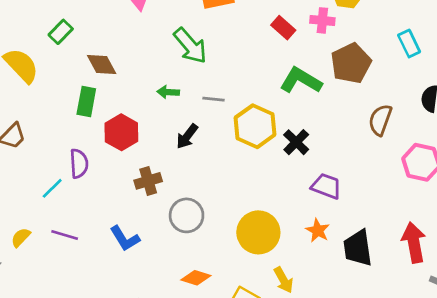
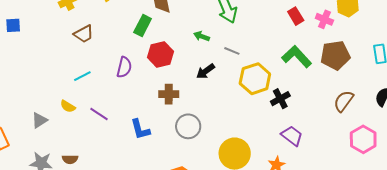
cyan line: (52, 188) -> (82, 76), moved
yellow semicircle: (21, 237) -> (68, 106), turned -119

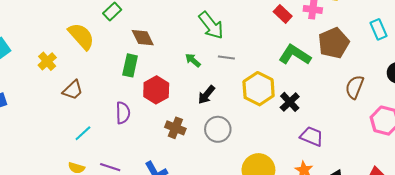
green arrow: (202, 36) -> (193, 60), turned 35
gray line: (232, 51) -> (226, 57), moved
brown cross: (169, 94) -> (175, 128), turned 36
gray circle: (188, 126) -> (218, 129), moved

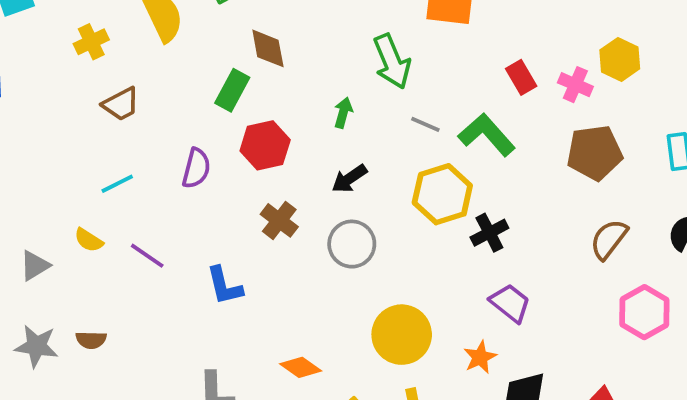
green L-shape: (295, 55) -> (487, 135), moved
gray line: (226, 57) -> (425, 124), moved
green arrow: (193, 60) -> (343, 113), turned 49

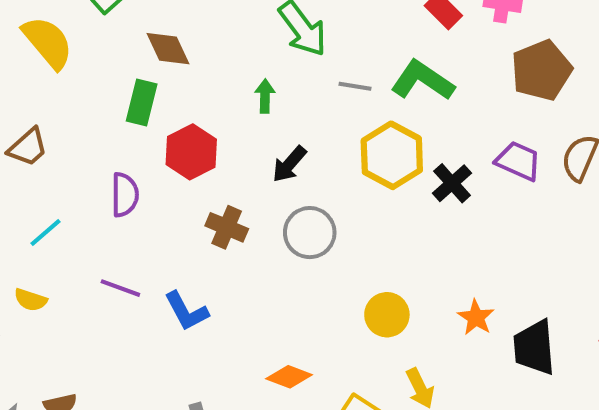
purple line: (147, 256) -> (120, 288), moved
purple trapezoid: (510, 303) -> (518, 161), moved
yellow circle: (402, 335) -> (387, 315), size x0.7

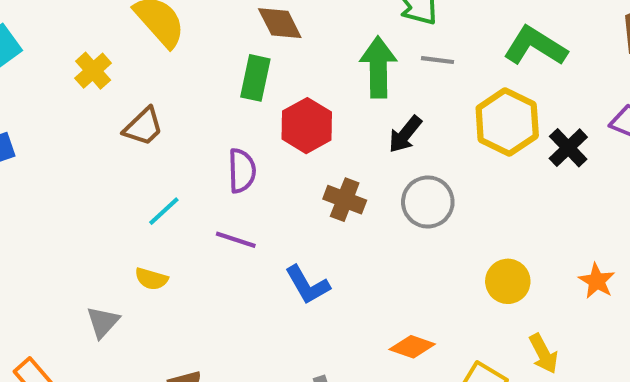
gray line: (355, 86) -> (438, 60), moved
green arrow: (265, 96) -> (378, 67), size x1.8
purple line: (120, 288) -> (236, 240), moved

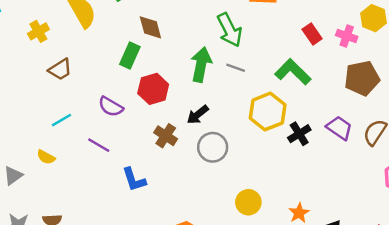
black arrow: (405, 134) -> (198, 115), moved
purple semicircle: (242, 171) -> (111, 107), turned 110

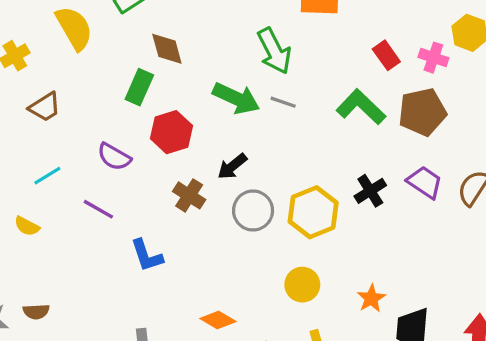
green arrow: (201, 65) -> (236, 98), turned 104
brown pentagon: (362, 78) -> (422, 112), moved
yellow hexagon: (268, 112) -> (313, 212), moved

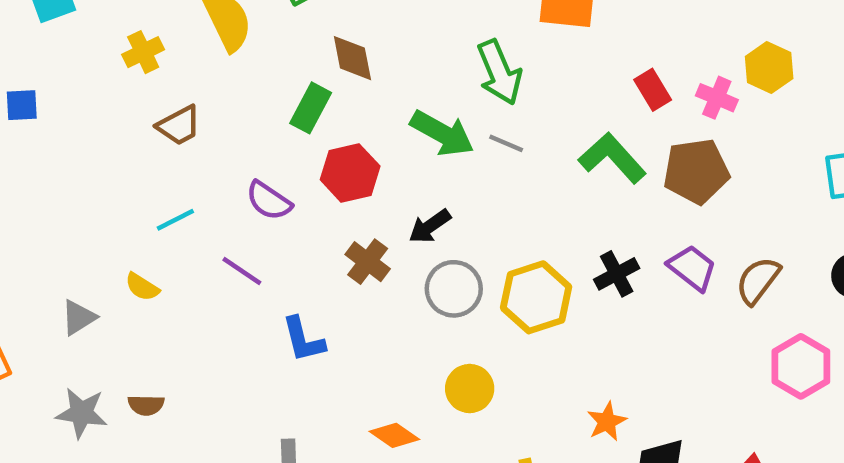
yellow circle: (302, 285) -> (470, 389), moved

